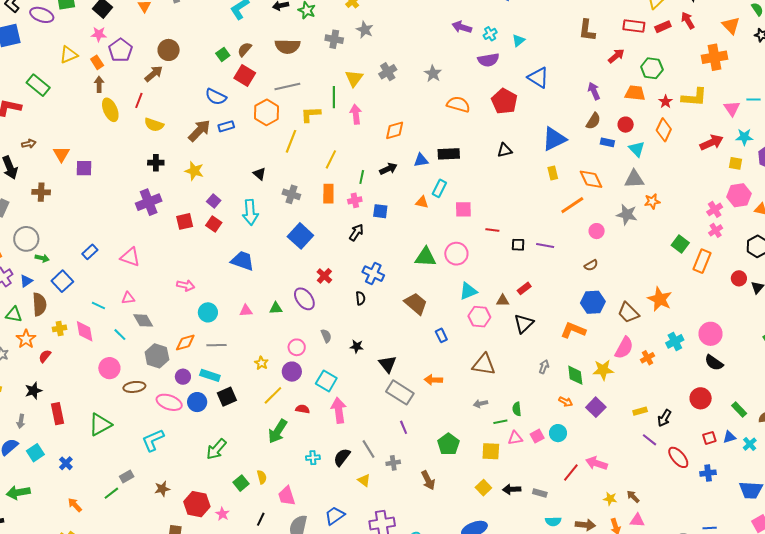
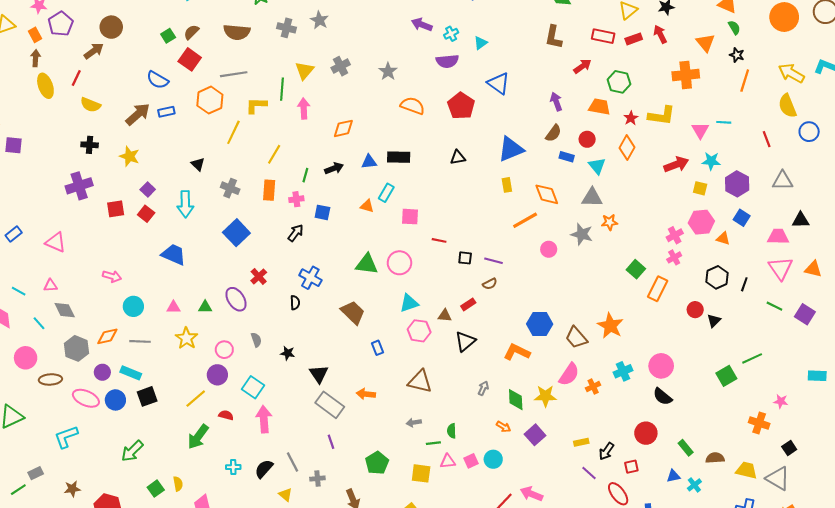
brown semicircle: (591, 265) -> (490, 284), moved
yellow star: (261, 363) -> (187, 338), moved, size x1.5
red square: (709, 438) -> (631, 467), moved

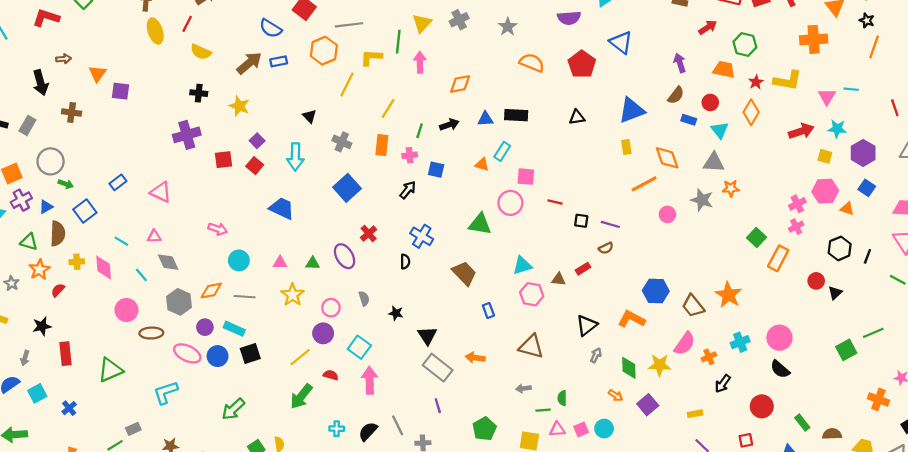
pink circle: (399, 263) -> (510, 203), moved
black triangle: (465, 341) -> (587, 325), moved
black arrow: (606, 451) -> (723, 384), moved

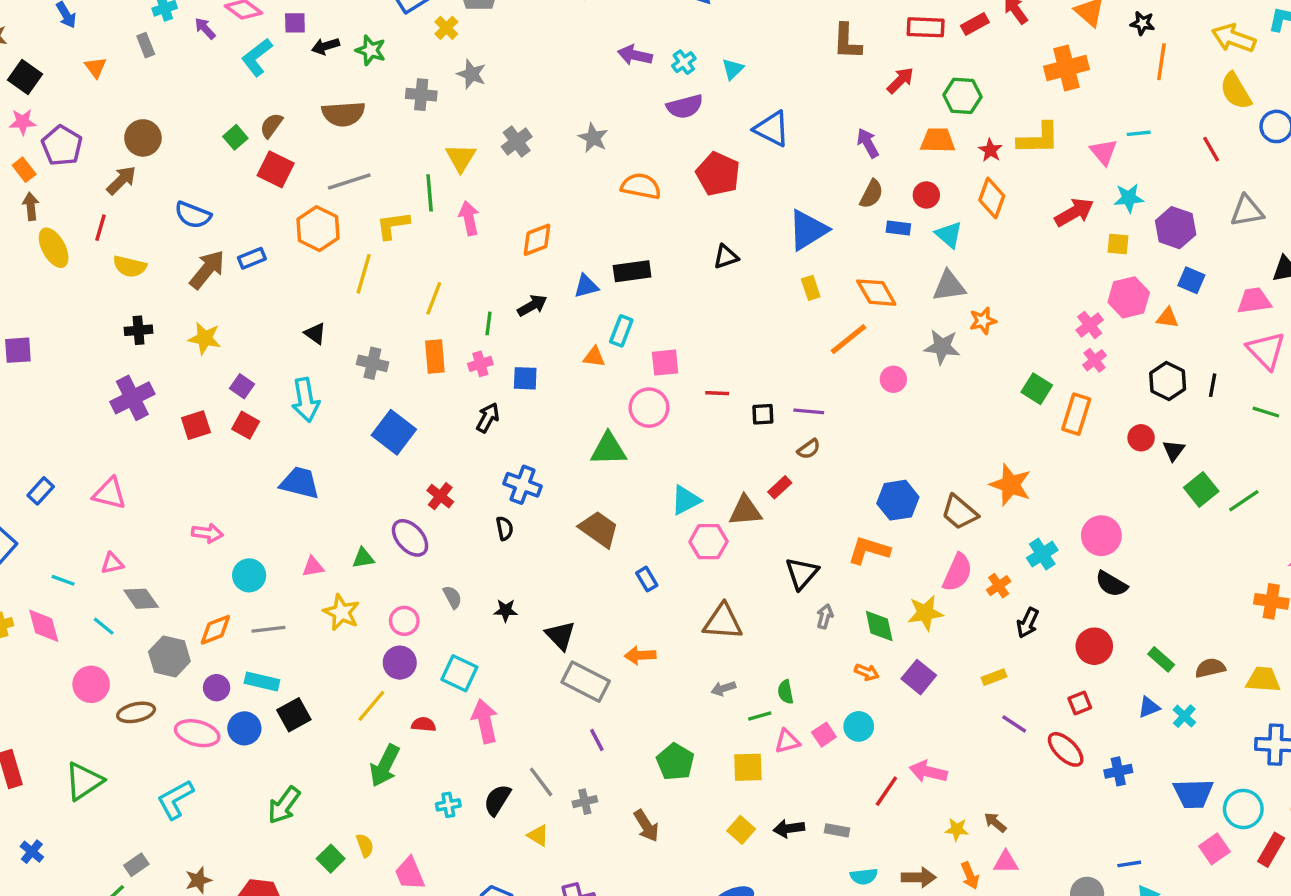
blue semicircle: (271, 28) -> (193, 215), moved
brown triangle: (559, 279) -> (745, 511), size x1.5
green square: (846, 350) -> (1201, 489), moved

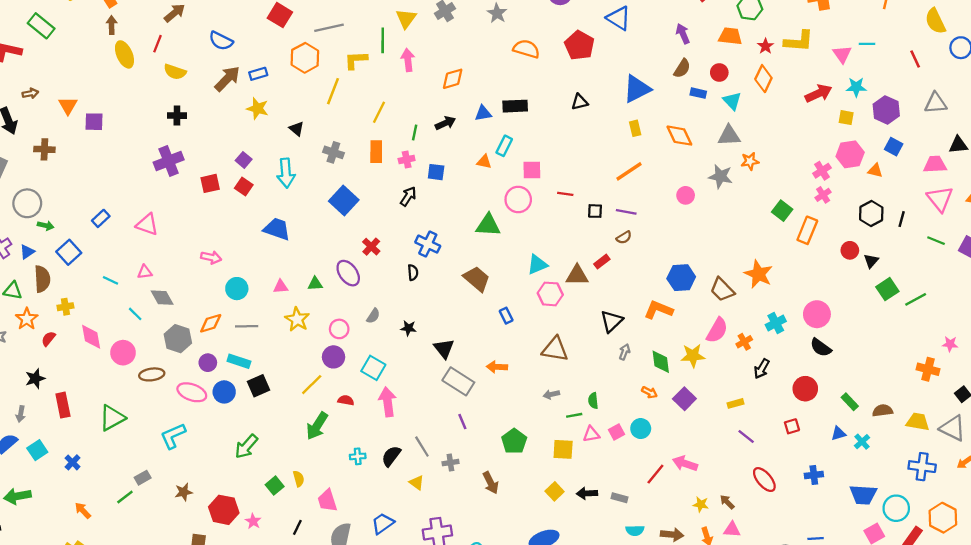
yellow star: (205, 338) -> (258, 108), moved
orange line: (848, 339) -> (629, 171), moved
gray semicircle: (452, 597) -> (373, 316), turned 56
pink diamond: (44, 626) -> (91, 337), moved
red ellipse: (1066, 749) -> (764, 480), moved

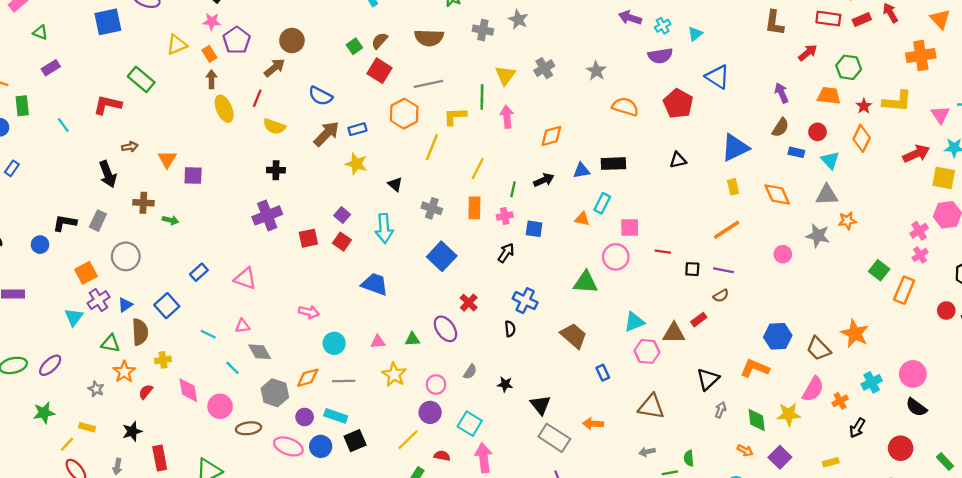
yellow square: (846, 118) -> (944, 178), size x1.5
green arrow: (46, 226) -> (171, 220), moved

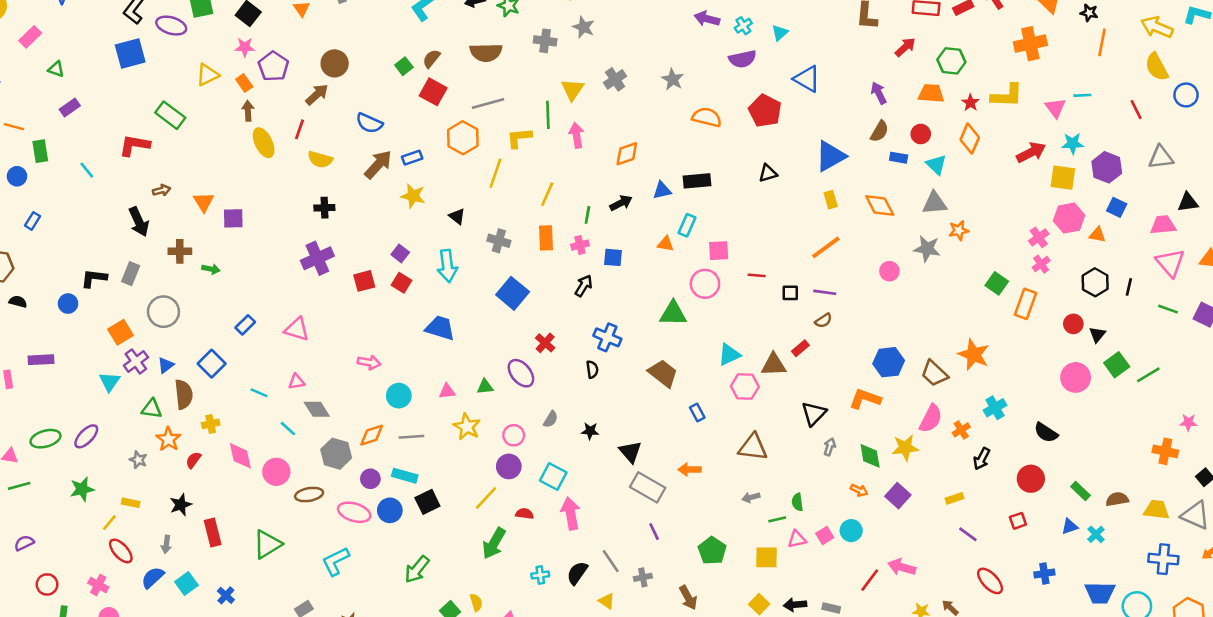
pink circle: (913, 374) -> (1076, 377), moved

